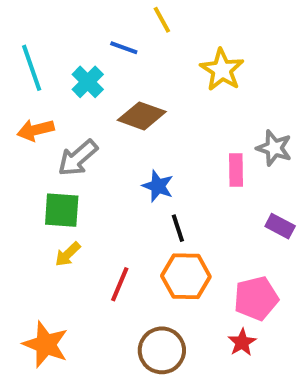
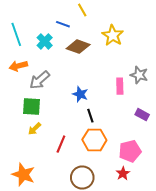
brown diamond: (142, 116) -> (78, 47), moved

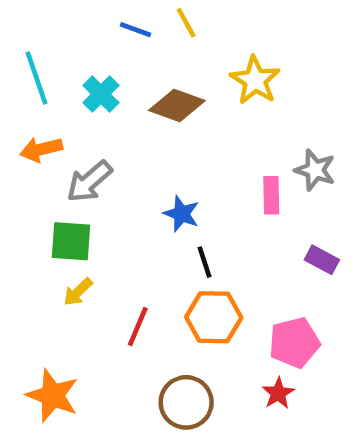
blue line: (63, 24) -> (135, 30), moved

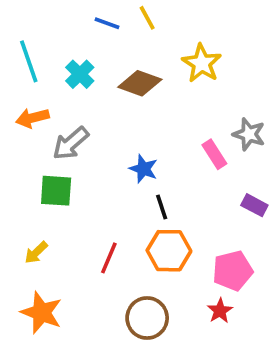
pink rectangle: (271, 195) -> (214, 154), turned -32
yellow arrow: (78, 292) -> (36, 252), moved

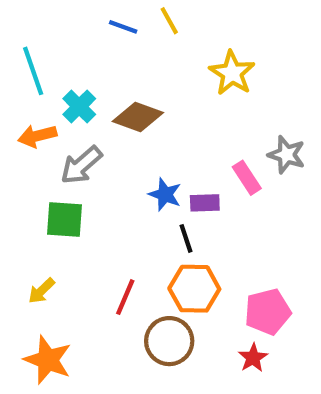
cyan cross: (80, 74) -> (79, 107), moved
brown diamond: (140, 83) -> (138, 117), moved
purple rectangle: (254, 205) -> (205, 203), moved, turned -30
brown circle: (147, 318) -> (169, 341), moved

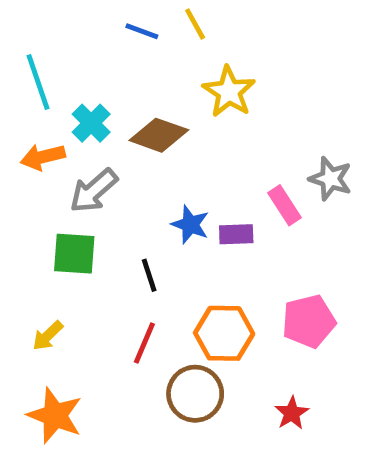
yellow star: (232, 73) -> (229, 92), moved
black line: (186, 238) -> (149, 275), moved
pink pentagon: (268, 312) -> (309, 321), moved

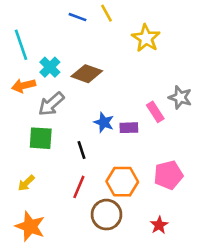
yellow star: (229, 92) -> (146, 38), moved

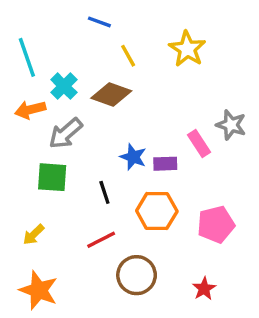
yellow line: (106, 13) -> (128, 56), moved
orange hexagon: (122, 182) -> (157, 211), moved
red line: (79, 187) -> (101, 240), turned 40

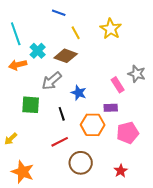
gray arrow: (66, 133) -> (52, 81), moved
purple rectangle: (165, 164) -> (111, 108), moved
yellow arrow: (34, 235) -> (11, 139), moved

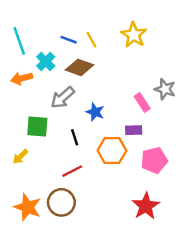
blue line: (59, 13) -> (69, 40), moved
yellow arrow: (11, 139) -> (20, 157), moved
brown circle: (81, 163) -> (61, 202), moved
red star: (121, 171) -> (146, 206), size x1.6

